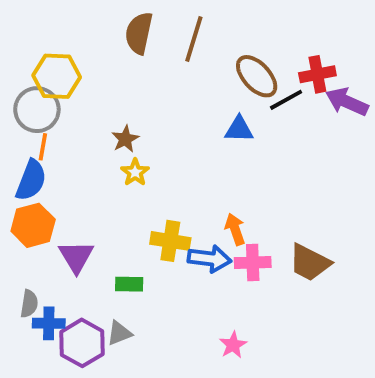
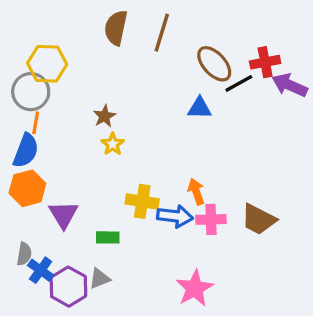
blue cross: (49, 323) -> (41, 270), turned 35
pink star: (233, 345) -> (195, 288), size x1.6

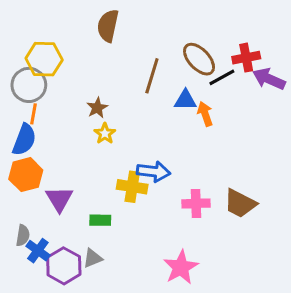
brown line: (162, 33) -> (152, 76), moved
orange arrow: (196, 192) -> (205, 114), moved
blue arrow: (175, 216) -> (153, 172), moved

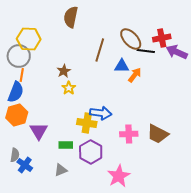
black line: (222, 77) -> (146, 51), turned 36
orange arrow: (205, 114) -> (135, 75), turned 56
purple hexagon: (64, 266) -> (91, 152), moved

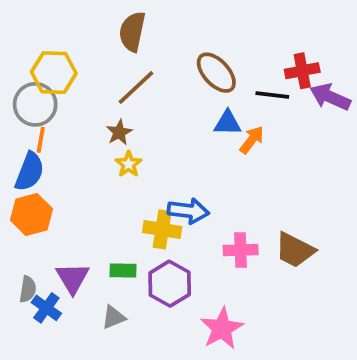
brown ellipse: (131, 39) -> (216, 73), moved
brown line: (100, 50) -> (136, 88), moved, turned 30
purple triangle: (39, 131) -> (73, 278), moved

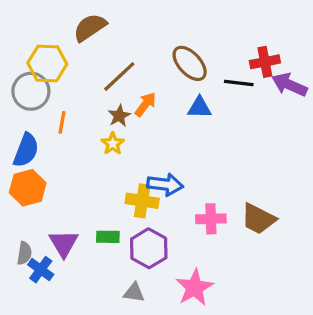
brown semicircle: (132, 32) -> (90, 27), moved, turned 44
brown star: (119, 132) -> (119, 116), moved
orange line: (41, 140) -> (62, 122), moved
orange arrow: (252, 140) -> (145, 104), moved
gray triangle: (114, 317) -> (134, 292), moved, turned 30

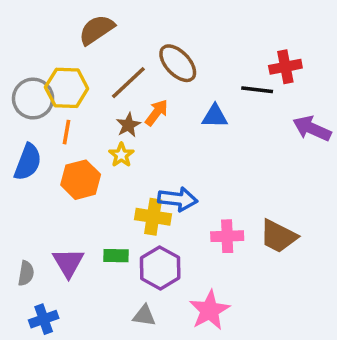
yellow hexagon: (47, 63) -> (67, 88), moved
brown ellipse: (190, 63) -> (178, 63), moved
purple arrow: (289, 85) -> (312, 129), moved
orange hexagon: (28, 188) -> (81, 180), moved
blue cross: (41, 270) -> (44, 319), moved, turned 35

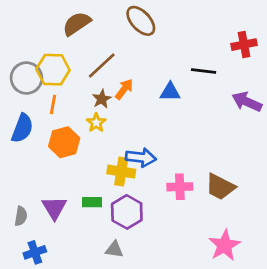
brown ellipse: (178, 63) -> (141, 21), moved
red cross: (285, 67) -> (244, 45), moved
pink star: (210, 310) -> (224, 245), moved

